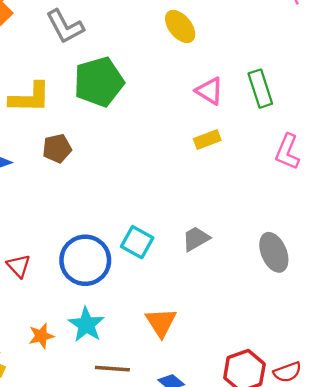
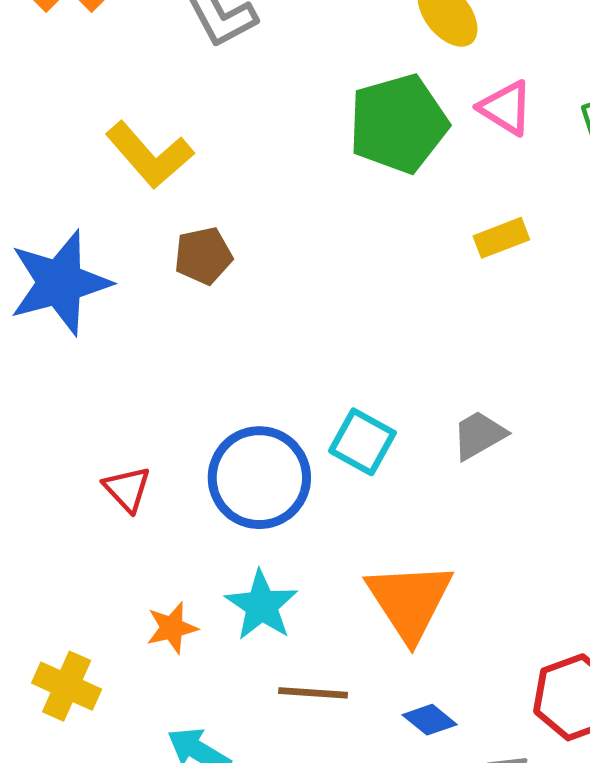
green pentagon: (99, 82) -> (398, 124), moved
pink triangle: (209, 91) -> (506, 108), moved
yellow L-shape: (30, 98) -> (149, 155), turned 48
orange triangle: (161, 322) -> (409, 601), size x1.4

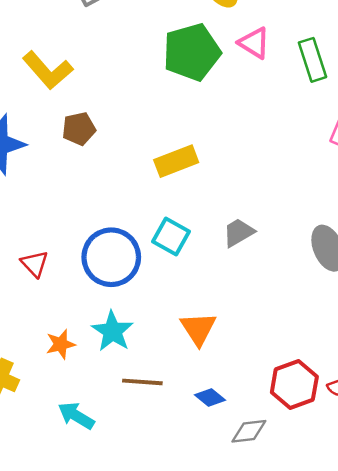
yellow rectangle: (501, 238) -> (176, 161), moved, size x1.4
orange triangle: (409, 601) -> (198, 329), size x0.7

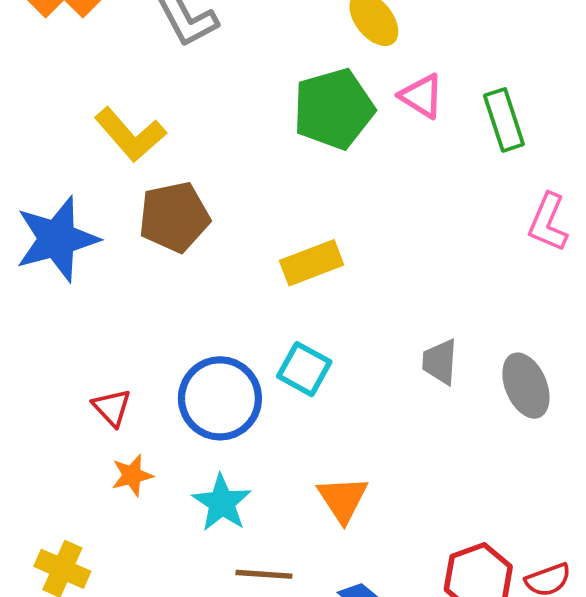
brown pentagon: (79, 129) -> (174, 217), size x1.5
gray trapezoid: (239, 233) -> (440, 362), moved, turned -56
orange star: (61, 344) -> (132, 475), moved

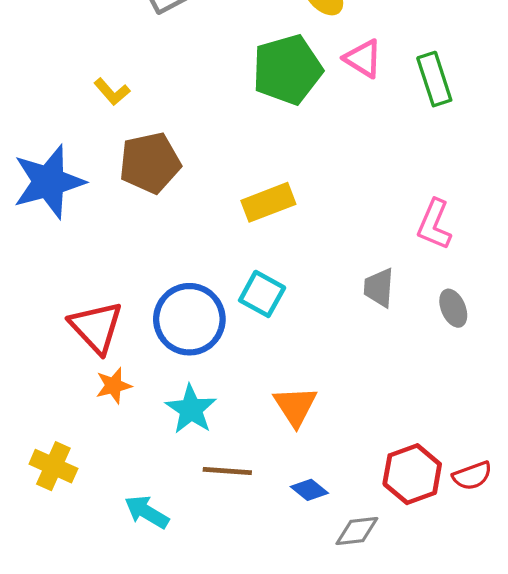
yellow L-shape: (130, 135) -> (112, 92), size x0.6
pink L-shape: (548, 222) -> (434, 224), moved
gray ellipse: (526, 386) -> (453, 308), size x0.7
red triangle: (112, 408) -> (96, 327), size x1.6

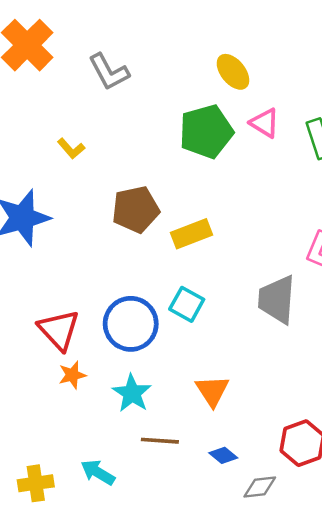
brown pentagon: (150, 163) -> (136, 209), moved
gray trapezoid: (379, 288) -> (277, 299), size x1.6
yellow cross: (53, 466) -> (36, 483), moved, turned -32

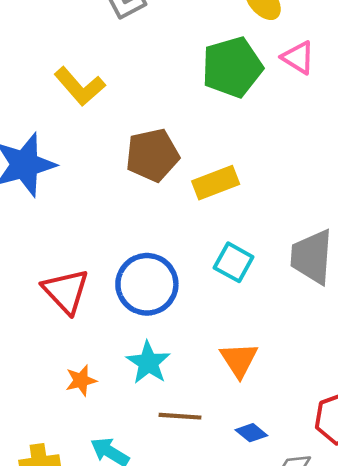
yellow L-shape: (71, 149) -> (80, 86), size x1.6
cyan square: (187, 304) -> (234, 262), moved
orange star: (72, 375) -> (81, 380), moved

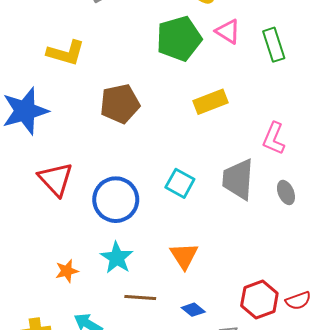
yellow L-shape: (80, 86) -> (66, 53), turned -33
yellow rectangle: (216, 183) -> (211, 102), moved
red triangle: (66, 291) -> (56, 179), moved

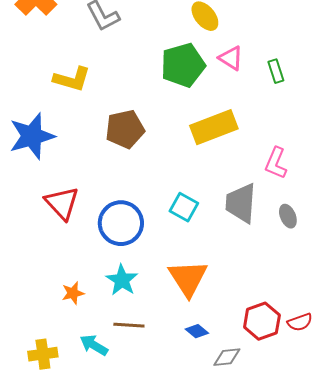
green rectangle: (274, 45) -> (276, 71), size x0.7
yellow rectangle: (211, 102) -> (214, 127), size x1.4
orange triangle: (184, 256) -> (188, 278), size x1.4
brown line: (140, 297) -> (129, 325), moved

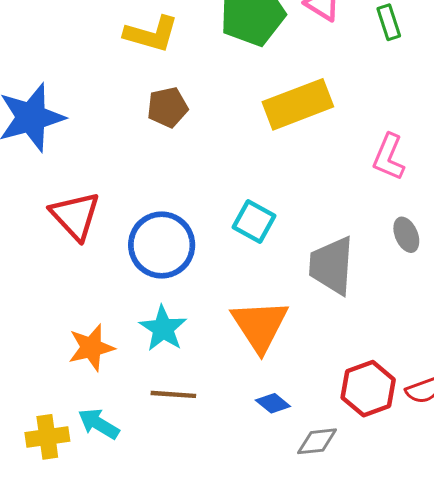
yellow L-shape: (72, 79) -> (151, 34), moved
brown pentagon: (125, 129) -> (167, 107), size x0.7
gray trapezoid: (241, 203) -> (332, 266), moved
orange star: (73, 293) -> (91, 348), size x1.4
cyan arrow: (94, 345) -> (99, 424), moved

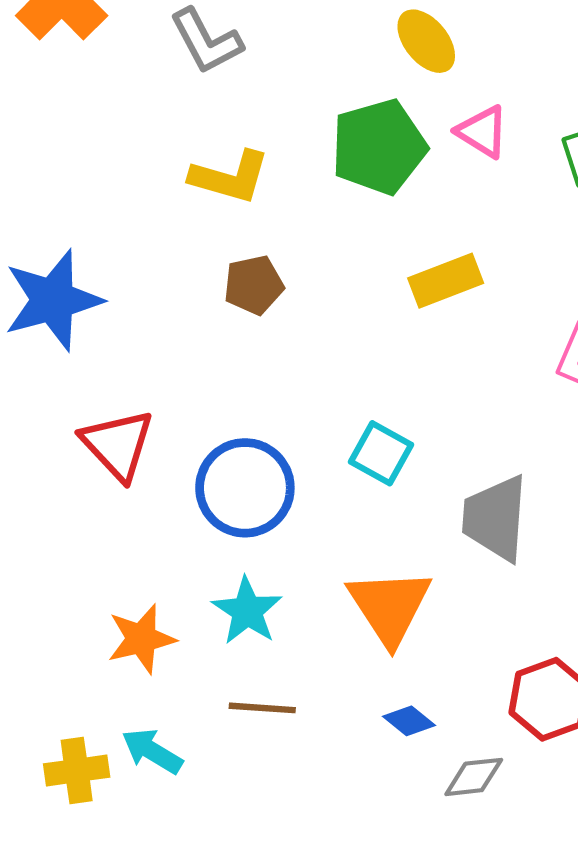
yellow rectangle: (298, 104) -> (446, 281), size x0.7

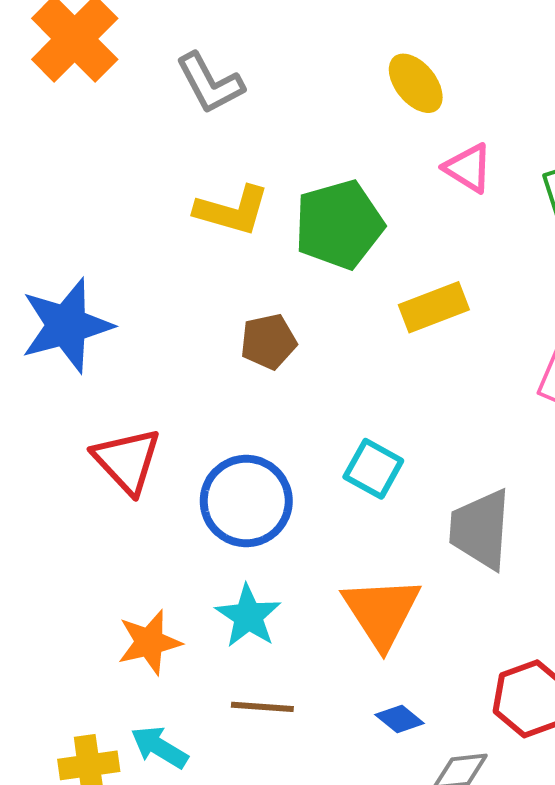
green pentagon: (379, 147) -> (339, 225), moved
brown pentagon: (254, 285) -> (268, 342), moved

